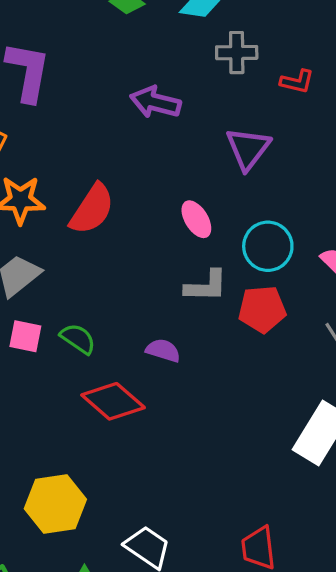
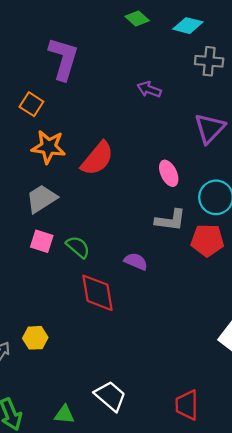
purple arrow: (155, 102) -> (149, 89), size x0.7
red diamond: (113, 401) -> (97, 293), turned 33
yellow hexagon: (55, 504) -> (35, 338), moved, size x0.6

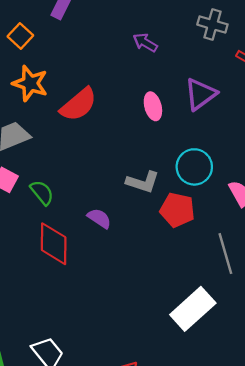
pink ellipse: (169, 173) -> (153, 106), moved

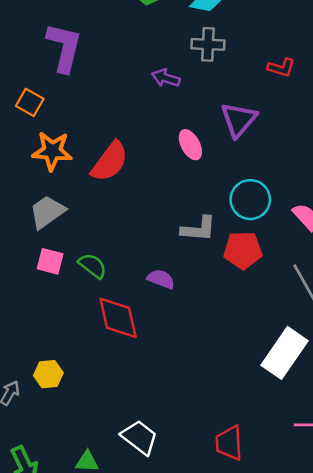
gray cross: (212, 25) -> (208, 44), moved

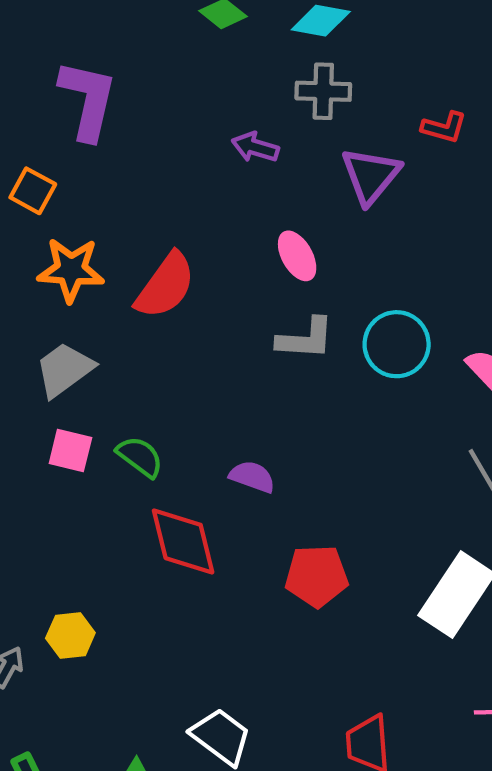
purple triangle: (239, 120) -> (371, 175), moved
gray L-shape: (199, 229) -> (306, 339), moved
red pentagon: (243, 250) -> (317, 576), moved

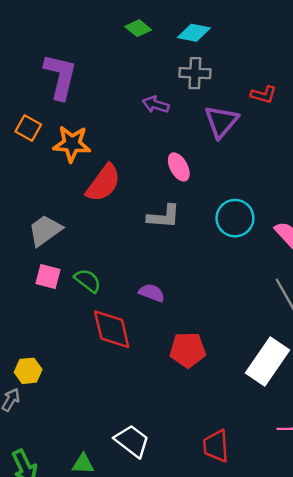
orange star: (71, 270) -> (72, 144), moved
gray L-shape: (306, 339) -> (164, 217), moved
yellow hexagon: (70, 635) -> (28, 371), moved

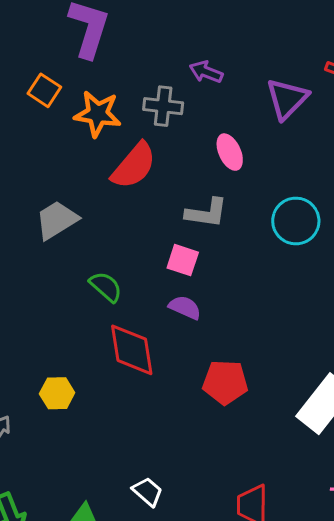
gray cross: (195, 73) -> (163, 106), moved
pink square: (48, 277) -> (183, 260), moved
yellow hexagon: (28, 371) -> (57, 393), moved
white trapezoid: (132, 441) -> (148, 492), size x0.7

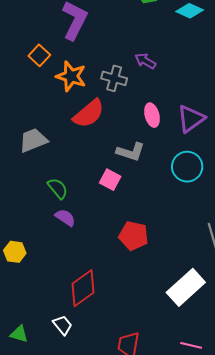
purple triangle: (287, 99) -> (191, 119), moved
purple semicircle: (185, 307) -> (65, 218), moved
red diamond: (132, 350) -> (83, 288), moved, turned 54
red pentagon: (225, 382) -> (134, 236), moved

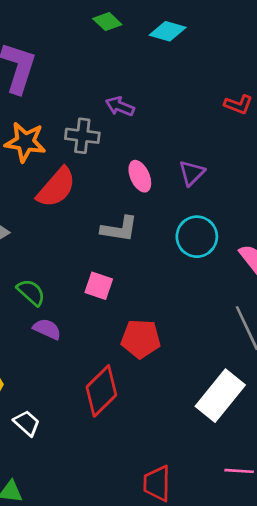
purple triangle: (191, 119) -> (192, 173), size x0.7
pink square: (110, 180) -> (99, 286), moved
red diamond: (83, 288) -> (101, 391), moved
white trapezoid: (63, 325) -> (27, 423), moved

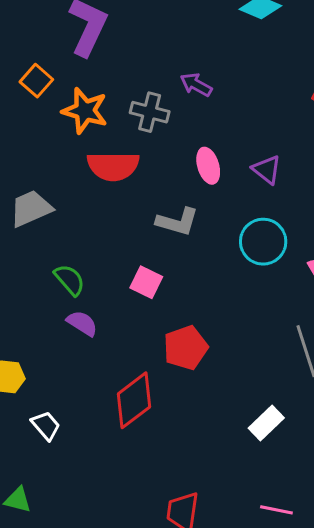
purple triangle: (192, 173) -> (267, 170), turned -44
red semicircle: (56, 187) -> (113, 166), turned 42
red pentagon: (141, 339) -> (186, 348), turned -30
white rectangle: (220, 396) -> (266, 423), size x0.6

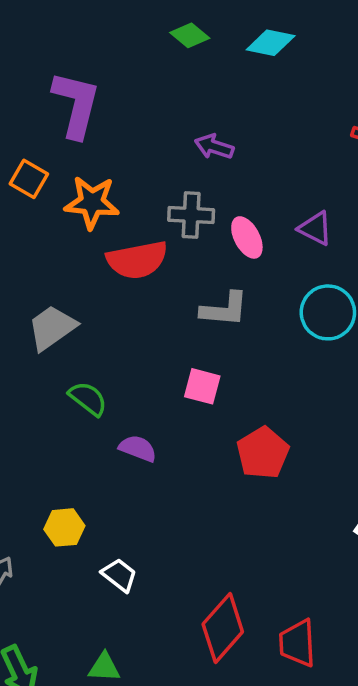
gray cross: (150, 112) -> (191, 215), moved
green semicircle: (70, 280) -> (88, 399), moved
red diamond: (134, 400) -> (223, 628), moved

